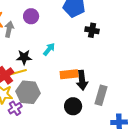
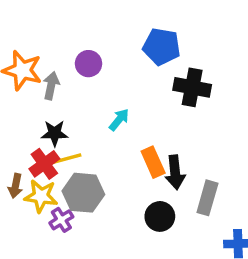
black cross: (92, 30) -> (192, 87), size x1.5
black star: (24, 57) -> (55, 133), moved
orange rectangle: (69, 74) -> (153, 162), turned 72

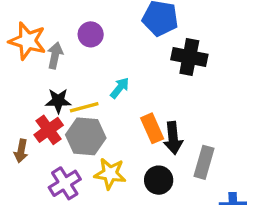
yellow line: (66, 159) -> (84, 107), moved
gray hexagon: (83, 193) -> (86, 136), moved
yellow star: (41, 196) -> (110, 174), moved
purple cross: (61, 220) -> (65, 183), size x1.4

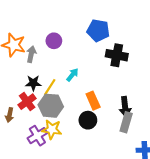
yellow line: (84, 107) -> (50, 87), turned -42
black arrow: (173, 138) -> (125, 107), moved
yellow star: (110, 174) -> (52, 129), moved
black circle: (159, 180) -> (88, 120), moved

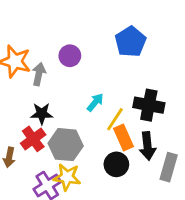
blue pentagon: (98, 30) -> (130, 42), turned 30
black cross: (117, 55) -> (149, 105), moved
yellow line: (50, 87) -> (115, 119), moved
black arrow: (125, 107) -> (147, 146), moved

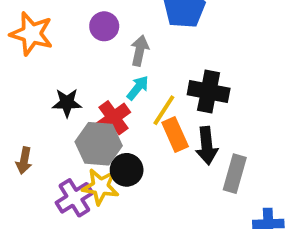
gray arrow: (39, 74) -> (140, 51), moved
red cross: (33, 139) -> (114, 118), moved
black circle: (116, 164) -> (127, 170), moved

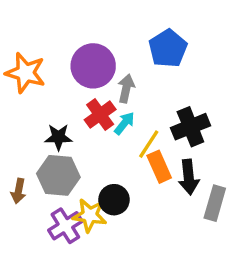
purple circle: (104, 26) -> (93, 66), size x1.6
black cross: (209, 92) -> (190, 127), turned -33
red cross: (114, 118) -> (100, 115), moved
gray hexagon: (99, 144) -> (58, 175), moved

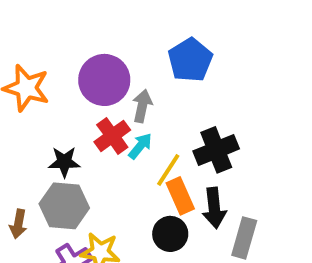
black circle: (114, 200) -> (170, 234), moved

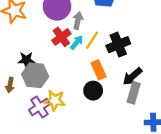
black star: (64, 162) -> (26, 60), moved
yellow line: (168, 170) -> (92, 40), moved
black arrow: (214, 208) -> (133, 76), moved, turned 55

